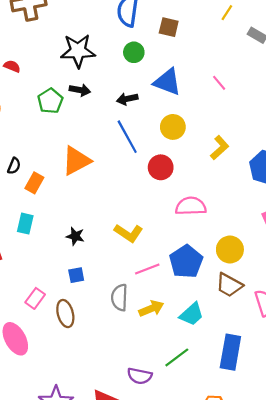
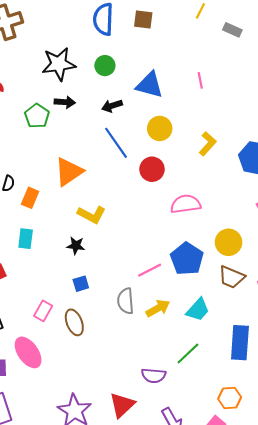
brown square: (169, 27) -> (143, 19), moved
green circle: (134, 52) -> (105, 66), moved
pink line: (219, 83) -> (200, 80), turned 35
yellow L-shape: (129, 233) -> (92, 215), moved

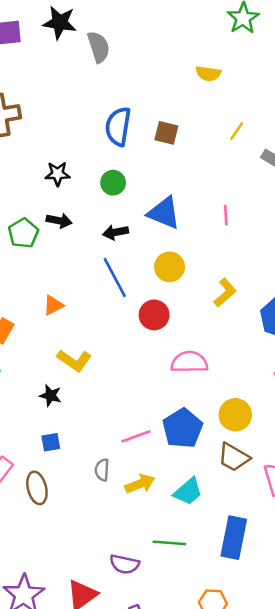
black star: (59, 64) -> (57, 174), size x0.6
orange triangle: (69, 172) -> (53, 305), size x0.6
gray semicircle: (126, 301) -> (102, 470), size x0.7
green line: (188, 354) -> (169, 543), turned 40

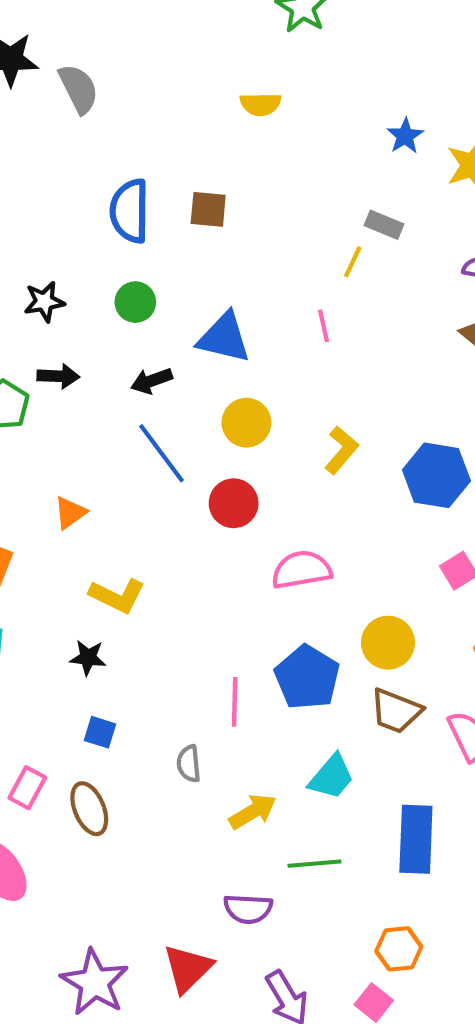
yellow line: (237, 131) -> (353, 262), moved
pink line: (136, 436) -> (235, 702), turned -60
blue square: (51, 442) -> (100, 732), turned 36
yellow arrow: (140, 484) -> (253, 812), moved

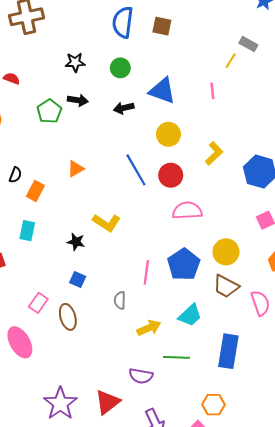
blue line: (161, 453) -> (136, 170), moved
red circle: (234, 503) -> (171, 175), moved
yellow L-shape: (117, 596) -> (107, 223), moved

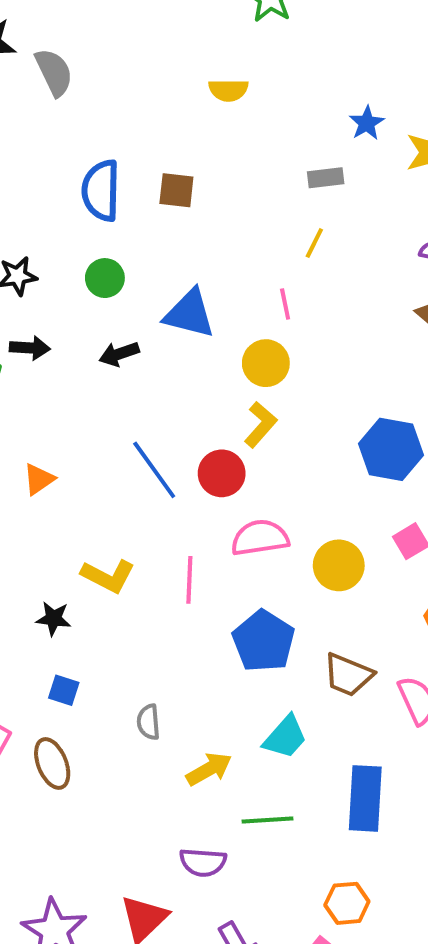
gray rectangle: (248, 44) -> (326, 178), moved, turned -30
yellow circle: (168, 134) -> (266, 363), moved
yellow L-shape: (214, 153) -> (260, 425), moved
yellow circle: (226, 252) -> (339, 565), moved
pink line: (146, 272) -> (189, 580), moved

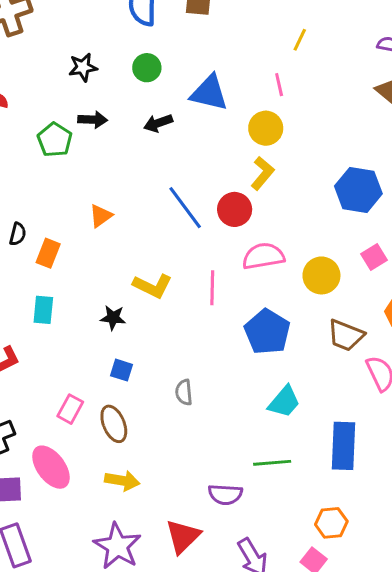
brown trapezoid: (348, 675) -> (346, 335), moved
yellow arrow: (209, 769) -> (122, 481), moved, turned 40

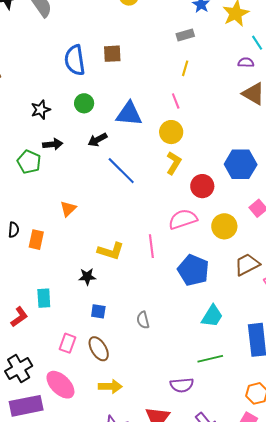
blue line: (185, 208) -> (121, 171), moved
red circle: (235, 209) -> (202, 186), moved
cyan rectangle: (43, 310) -> (44, 298), moved
brown trapezoid: (346, 335) -> (247, 264), turned 140

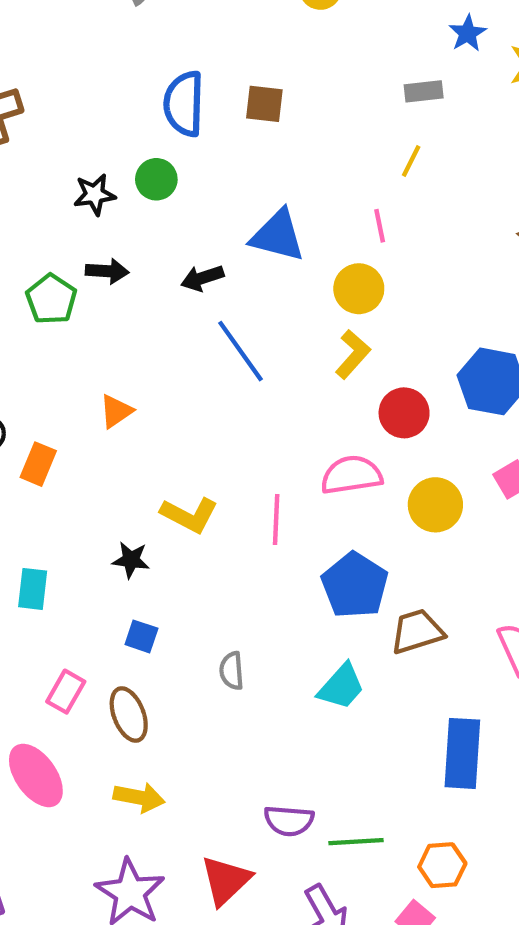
green circle: (84, 103) -> (156, 179), moved
brown trapezoid: (247, 264) -> (417, 631), moved
cyan trapezoid: (212, 316) -> (341, 687), moved
green line: (210, 359) -> (356, 842), moved

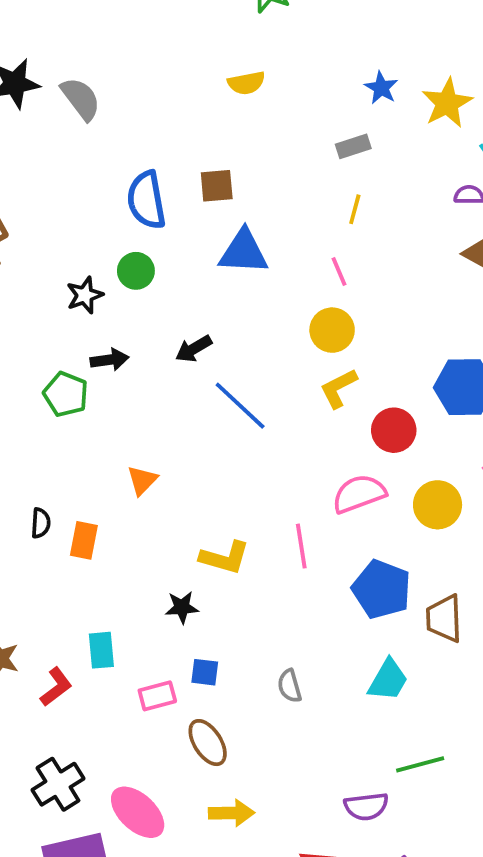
blue triangle: (278, 236) -> (244, 252), moved
yellow L-shape: (353, 354) -> (338, 388), turned -147
brown trapezoid: (417, 631) -> (444, 618), turned -63
pink rectangle: (66, 692) -> (157, 696), moved, turned 57
green line: (356, 842) -> (420, 764), moved

